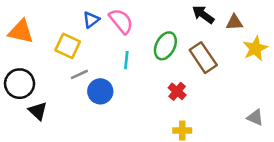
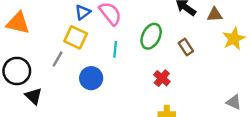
yellow square: (68, 46) -> (76, 37), moved
brown rectangle: (203, 58) -> (186, 47), size x0.6
gray line: (79, 74) -> (58, 59), moved, turned -35

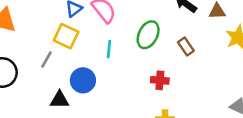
red cross: (162, 78) -> (160, 80), turned -35
black triangle: (34, 96) -> (60, 100), moved, turned -42

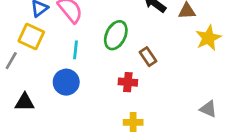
brown rectangle: (186, 46) -> (148, 57), moved
blue circle: (83, 80) -> (66, 82), moved

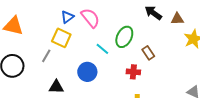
cyan line: (76, 50) -> (102, 49), moved, turned -56

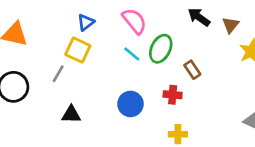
pink semicircle: (90, 18) -> (134, 21), moved
brown triangle: (177, 19) -> (230, 25), turned -48
cyan line: (102, 49) -> (132, 54), moved
blue circle: (87, 72) -> (130, 104), moved

